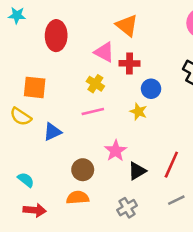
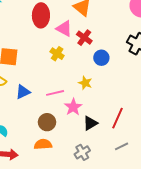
red ellipse: (56, 36) -> (41, 15), moved
red cross: (130, 63) -> (84, 38), turned 35
pink line: (93, 112) -> (55, 93), moved
yellow star: (138, 112) -> (85, 83), moved

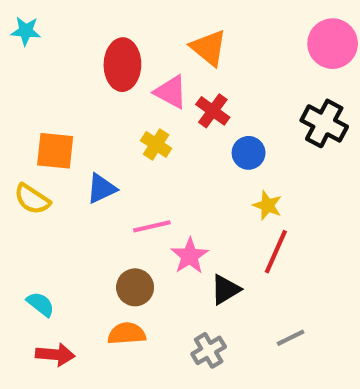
yellow star: (85, 83) -> (267, 205), moved
blue triangle: (23, 92) -> (101, 189), moved
red line: (118, 118) -> (276, 252), moved

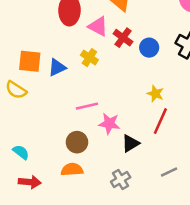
blue circle: (249, 153) -> (149, 48), moved
blue triangle: (101, 189) -> (57, 67), moved
pink star: (190, 256) -> (109, 123), turned -30

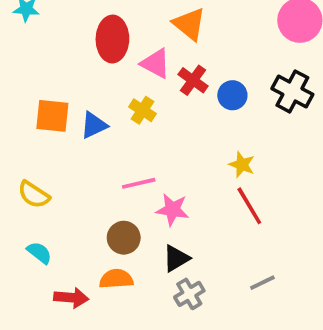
yellow semicircle: (16, 90) -> (34, 195), moved
red line: (160, 121) -> (249, 206), turned -55
black triangle: (130, 143) -> (176, 258), moved
red arrow: (30, 182) -> (71, 298), moved

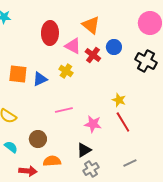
blue circle: (232, 95) -> (114, 47), moved
pink star: (172, 210) -> (93, 124), moved
brown circle: (124, 238) -> (38, 139), moved

